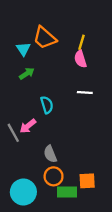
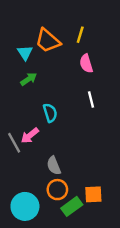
yellow line: (81, 42) -> (80, 35), moved
white line: (85, 93) -> (91, 100), turned 72
green rectangle: (67, 192) -> (72, 206), turned -36

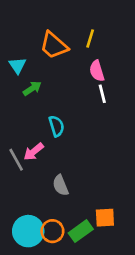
cyan triangle: (25, 53) -> (17, 66), moved
white line: (91, 100) -> (102, 94), moved
orange circle: (57, 190) -> (52, 231), moved

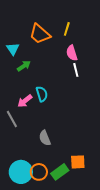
pink arrow: (34, 152) -> (25, 101), moved

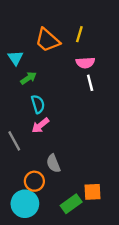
pink semicircle: (72, 53) -> (85, 63), turned -77
cyan semicircle: (42, 94) -> (38, 104), moved
pink arrow: (25, 101) -> (40, 125), moved
orange circle: (39, 172) -> (34, 181), moved

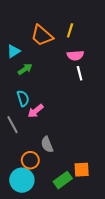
cyan triangle: (15, 58) -> (14, 51), turned 32
cyan semicircle: (38, 104) -> (23, 98), moved

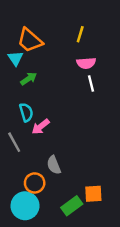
orange trapezoid: (42, 36) -> (30, 40), moved
cyan triangle: (14, 51) -> (15, 58), turned -32

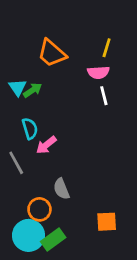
yellow line: (80, 34) -> (107, 48), moved
orange trapezoid: (30, 40) -> (52, 53), moved
cyan triangle: (15, 58) -> (18, 87), moved
green rectangle: (72, 206) -> (53, 240), moved

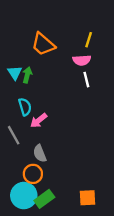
green arrow: (33, 90) -> (27, 75), turned -42
gray semicircle: (61, 189) -> (40, 153), moved
orange square: (107, 222) -> (87, 198), moved

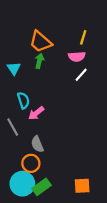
green arrow: (27, 75) -> (39, 61), moved
white line: (86, 80) -> (81, 75), turned 56

